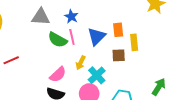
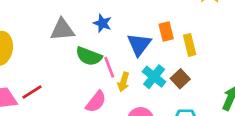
pink line: (72, 37) -> (109, 67), moved
brown square: (119, 55) -> (180, 79), moved, turned -32
cyan cross: (97, 75) -> (154, 77), moved

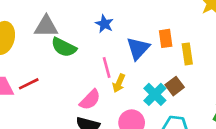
gray triangle: (62, 30) -> (46, 26), moved
green semicircle: (89, 56) -> (64, 47), moved
cyan cross: (154, 77) -> (155, 94), moved

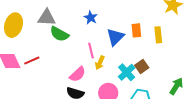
yellow rectangle: (187, 54) -> (158, 35), moved

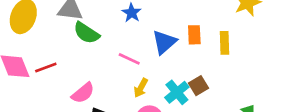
pink line: (91, 51) -> (129, 59), turned -56
yellow arrow: (100, 63) -> (141, 88), moved
pink semicircle: (78, 74) -> (83, 93), moved

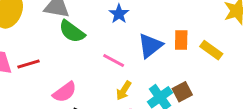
yellow rectangle: (224, 43) -> (211, 50), turned -55

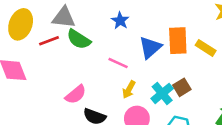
orange rectangle: (181, 40) -> (178, 41), size x1.5
red line: (29, 64) -> (49, 41), moved

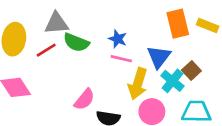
blue star: (120, 21) -> (118, 39), moved
blue triangle: (150, 47) -> (159, 57), moved
yellow arrow: (129, 90) -> (138, 84), size x1.6

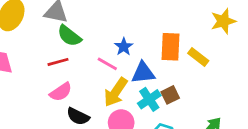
blue star: (118, 39) -> (124, 47), moved
red line: (46, 50) -> (58, 62), moved
blue triangle: (159, 57) -> (143, 73), turned 30

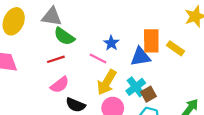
blue triangle: (143, 73) -> (140, 57), moved
brown square: (170, 95) -> (149, 94), moved

